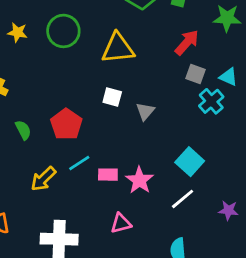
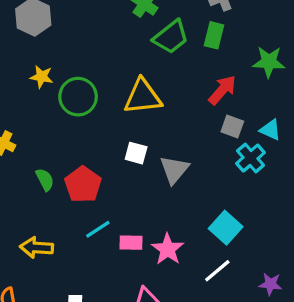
green circle: (63, 31) -> (78, 97), moved
yellow star: (17, 32) -> (42, 77), moved
gray triangle: (145, 111) -> (174, 170), size x1.4
green semicircle: (23, 130) -> (45, 180), moved
yellow arrow: (43, 179) -> (37, 248), moved, turned 48

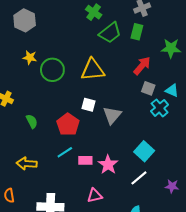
red pentagon: (83, 185) -> (68, 124), moved

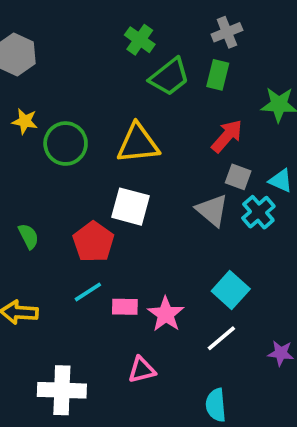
white square: (88, 105) -> (130, 207), size x1.5
gray triangle: (112, 115) -> (212, 210), moved, turned -30

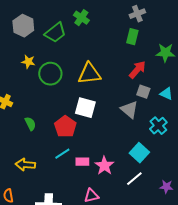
green cross: (140, 40) -> (81, 18), moved
green trapezoid: (169, 77) -> (55, 33), moved
cyan cross: (258, 212) -> (158, 126), moved

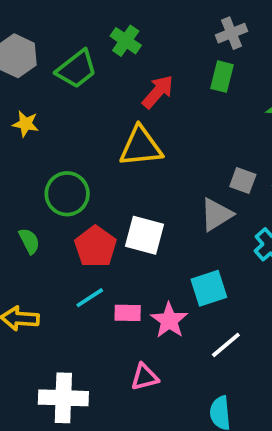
red arrow: (137, 70) -> (158, 92), moved
green circle: (50, 74) -> (67, 194), moved
white square: (85, 108) -> (145, 235), moved
gray triangle: (129, 110) -> (216, 215), turned 48
cyan square: (139, 153) -> (209, 288), moved, turned 30

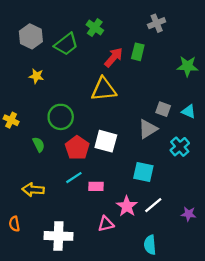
green rectangle: (222, 77) -> (138, 52), moved
cyan square: (209, 288) -> (143, 172), turned 30
pink star: (169, 320) -> (127, 206), moved

